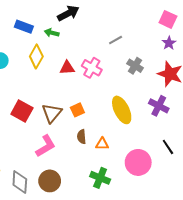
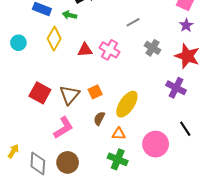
yellow ellipse: (122, 110) -> (127, 104), moved, turned 60
brown semicircle: (82, 137) -> (99, 118), turned 32
orange triangle: (102, 144) -> (119, 134), moved

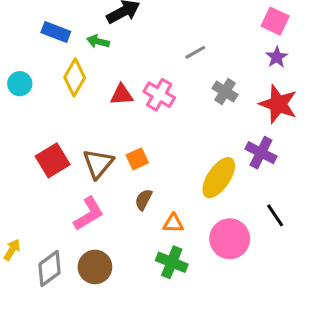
red square: (40, 93) -> (53, 160), turned 30
yellow ellipse: (127, 104) -> (219, 178), moved
gray diamond: (38, 163) -> (50, 269), turned 50

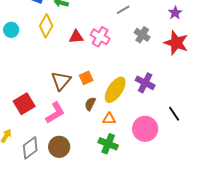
purple cross: (261, 153) -> (145, 83), moved
red square: (53, 160) -> (24, 104), moved
yellow ellipse: (219, 178) -> (115, 90), moved

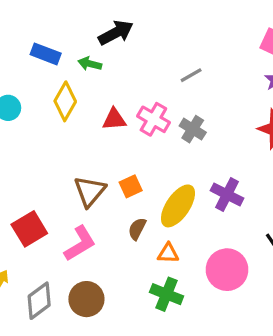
gray cross: (142, 35) -> (193, 129), moved

